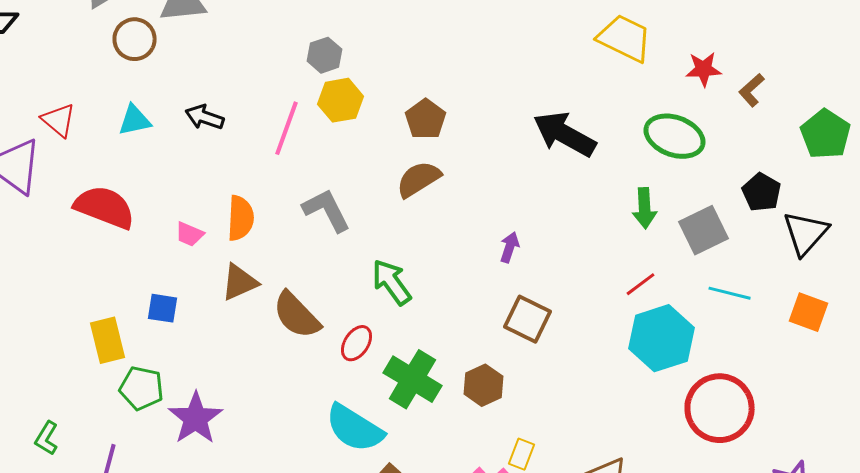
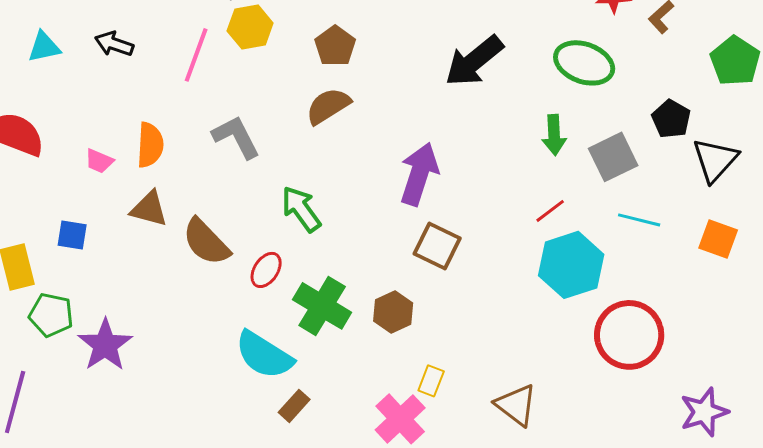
black arrow: (565, 134) -> (474, 61), turned -68
purple arrow: (510, 247) -> (419, 174), size x2.0
brown triangle: (240, 282) -> (149, 209), turned 39

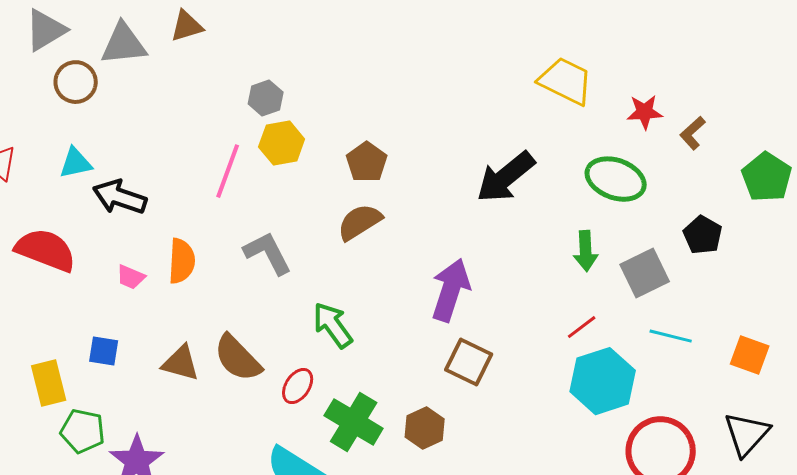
black arrow: (114, 44) -> (120, 197), moved, size x1.4
black triangle: (715, 160) -> (747, 434), moved
brown triangle: (149, 209) -> (181, 363), moved

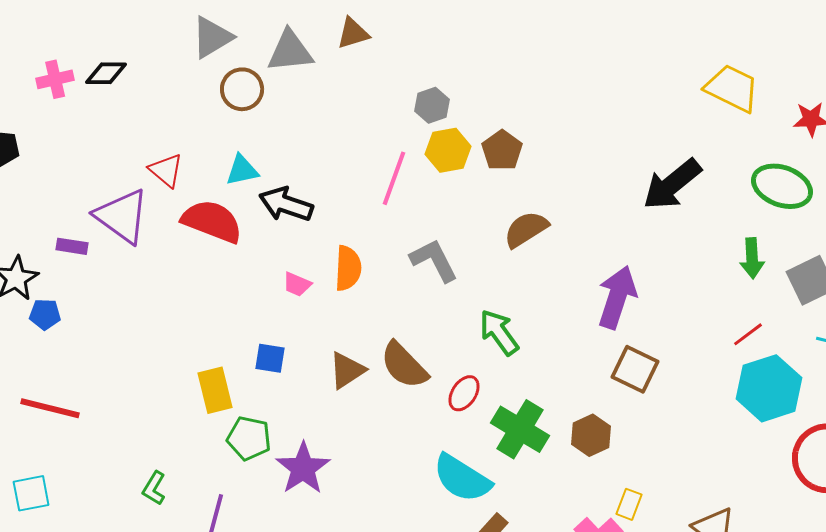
brown pentagon: (367, 162) -> (502, 150), moved
red semicircle: (46, 250) -> (212, 221), moved
brown triangle: (181, 363) -> (347, 370), turned -48

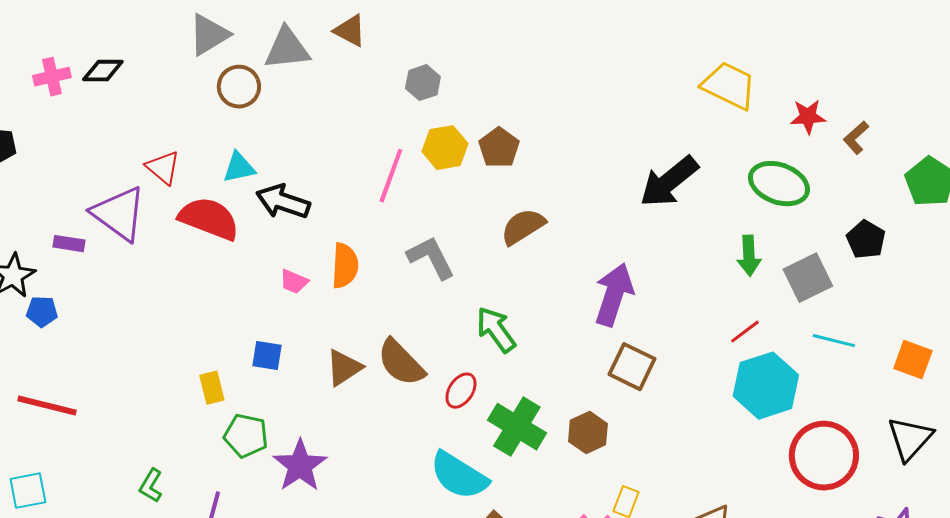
brown triangle: (353, 33) -> (350, 31), turned 45
gray hexagon: (432, 105) -> (423, 83), moved
yellow rectangle: (215, 390) -> (212, 388), size x0.7

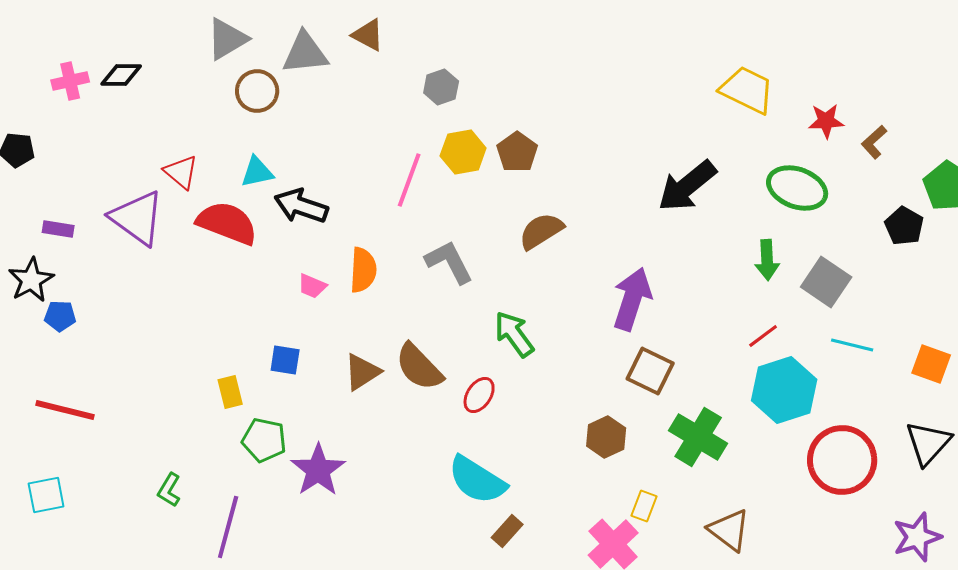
black pentagon: (866, 240) -> (904, 226), moved
purple rectangle: (69, 244) -> (58, 229), moved
gray square: (808, 278) -> (826, 282), turned -30
green cross: (517, 427) -> (698, 437), moved

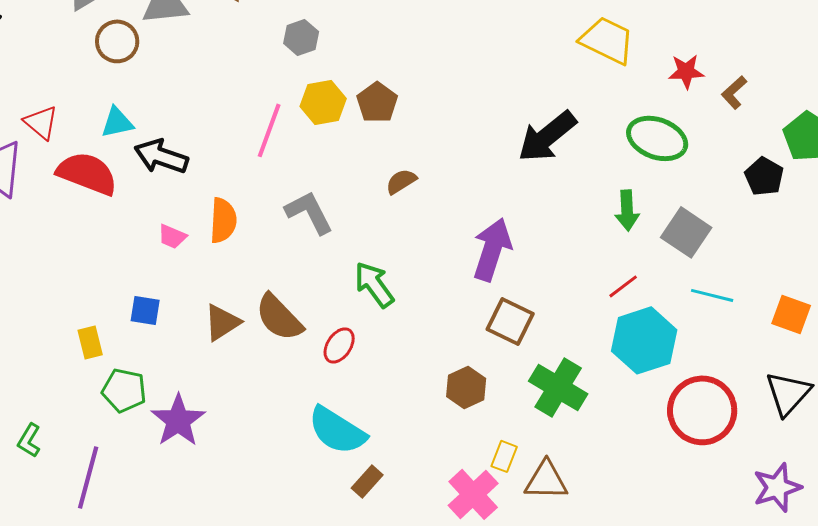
brown semicircle: (541, 231) -> (401, 181), size x0.7
brown triangle: (729, 530) -> (546, 480), moved, turned -36

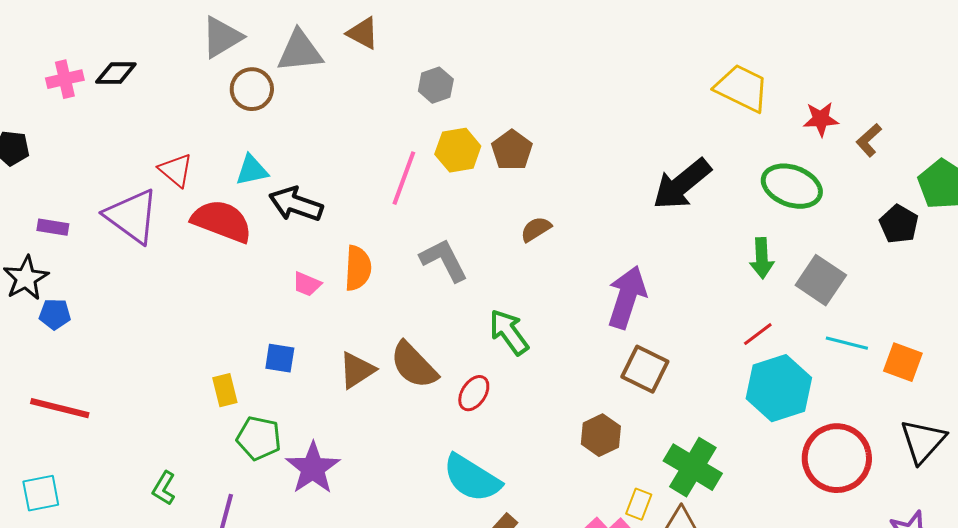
orange square: (791, 314) -> (903, 362), moved
green cross: (558, 387) -> (693, 467), moved

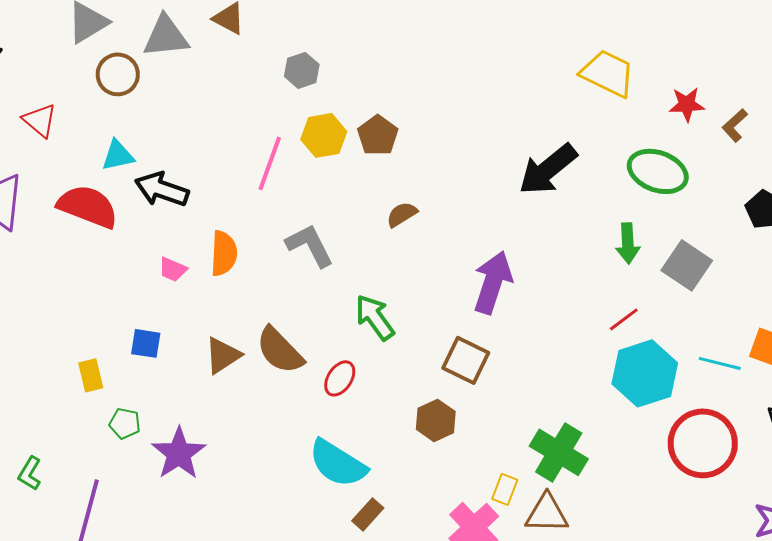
red triangle: (176, 170) -> (40, 120), moved
cyan line: (847, 343) -> (720, 363), moved
brown square: (645, 369) -> (466, 360), moved
brown hexagon: (601, 435) -> (436, 420), moved
green pentagon: (259, 438) -> (125, 423), size x0.7

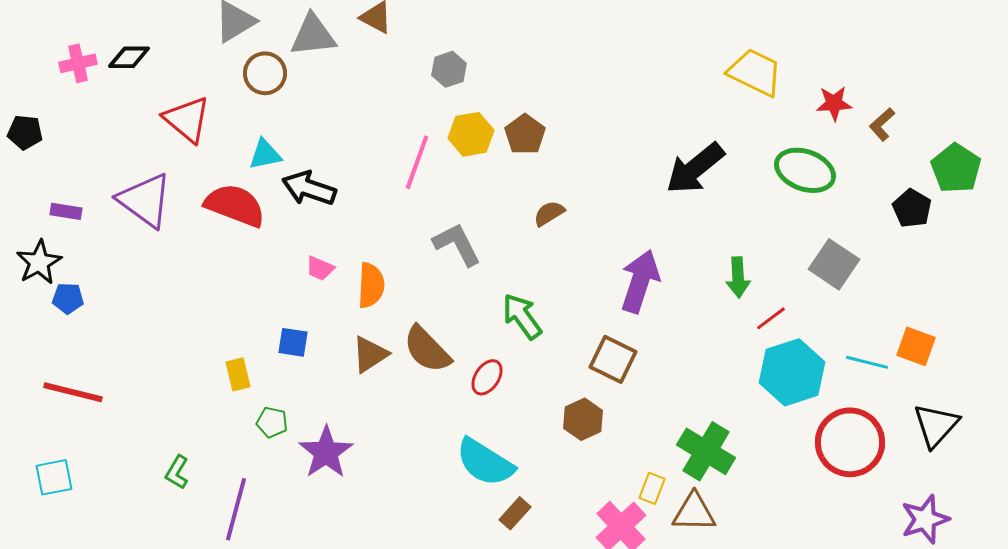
red triangle: (40, 120) -> (187, 119), size x1.4
green arrow: (628, 243) -> (738, 277), moved
orange semicircle: (224, 253) -> (371, 285), moved

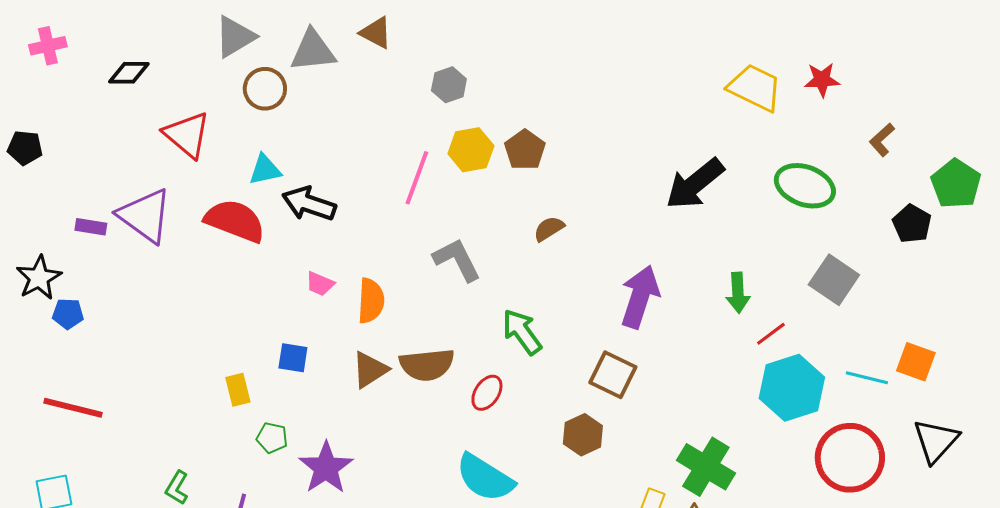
pink cross: (78, 63) -> (48, 46), moved
red star: (834, 103) -> (822, 80), moved
purple rectangle: (66, 211) -> (91, 227), moved
brown semicircle: (427, 349) -> (427, 365), turned -52

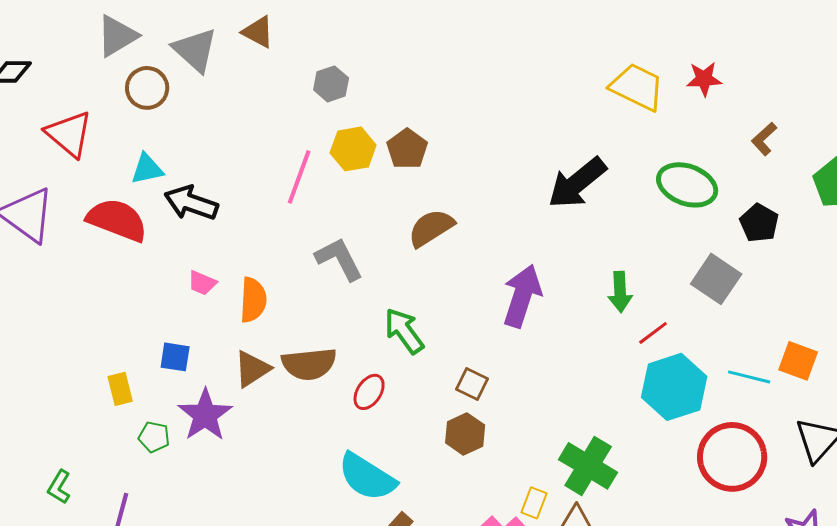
gray triangle: (313, 51) -> (195, 50), turned 48
black pentagon: (912, 224) -> (759, 223), moved
brown semicircle: (549, 229) -> (431, 228), size x1.5
brown square: (613, 375) -> (472, 384), moved, size x0.7
purple star: (326, 468) -> (205, 415), moved

